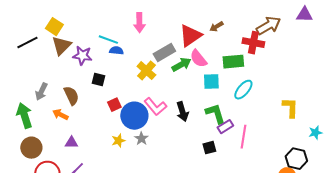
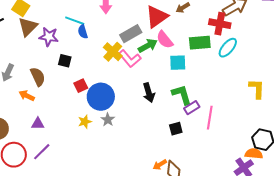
blue semicircle: (116, 51) -> (83, 32), turned -112
cyan ellipse: (243, 90) -> (228, 48), moved
pink L-shape: (155, 107) -> (130, 59), moved

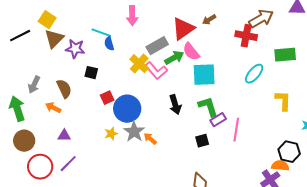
green rectangle: (200, 43) -> (285, 55), moved
cyan ellipse: (228, 48) -> (254, 74), moved
cyan square: (178, 63) -> (204, 75), size x1.4
gray star: (108, 120) -> (134, 132), size x1.5
orange arrow: (160, 165) -> (150, 139), moved, turned 72

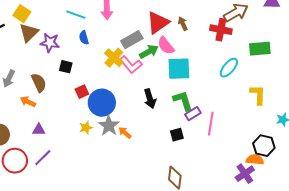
brown arrow: (209, 20) -> (183, 24), moved, turned 96
cyan line: (101, 33) -> (76, 15), moved

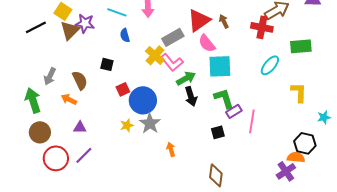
purple star: (50, 43) -> (85, 23), moved
green arrow: (149, 52) -> (186, 78), moved
orange arrow: (125, 133) -> (171, 149), moved, turned 32

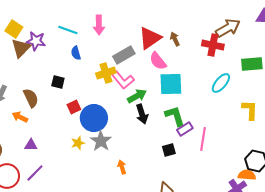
yellow cross: (155, 55) -> (106, 73), turned 30

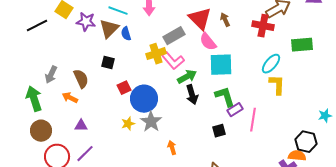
red triangle: (150, 38) -> (200, 19), turned -40
brown triangle: (21, 48) -> (109, 29), moved
yellow L-shape: (250, 110) -> (277, 85), moved

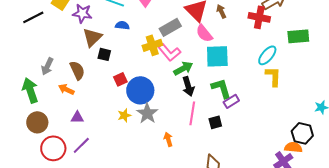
brown triangle: (109, 29) -> (92, 37), moved
blue semicircle: (126, 34) -> (122, 25), turned 112
pink line: (253, 120) -> (192, 113), moved

